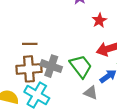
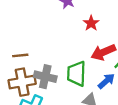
green trapezoid: (81, 66) -> (76, 74), turned -135

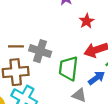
gray cross: (45, 77) -> (40, 51), moved

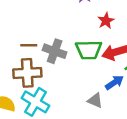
green trapezoid: (68, 68) -> (89, 50), moved, turned -100

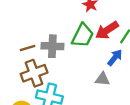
green trapezoid: (89, 50) -> (83, 35), turned -45

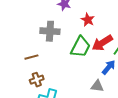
gray cross: (52, 46) -> (50, 31), moved
brown cross: (34, 73) -> (37, 80), size x0.6

